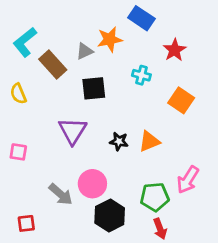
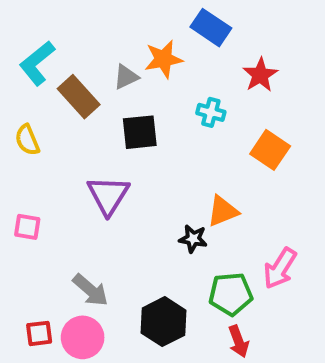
black star: (119, 141) -> (193, 239), moved
pink circle: (92, 184) -> (83, 337), moved

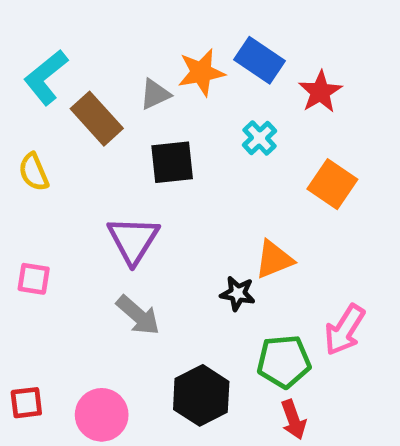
blue rectangle: (211, 28) -> (260, 60), moved
cyan cross: (211, 112) -> (260, 138), turned 32
gray arrow: (90, 290) -> (138, 315), moved
red square: (39, 333) -> (26, 403), moved

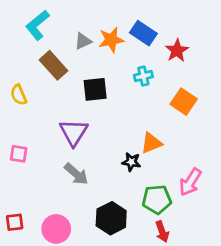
cyan L-shape: (46, 77) -> (37, 25), moved
gray triangle: (155, 94) -> (83, 41), moved
cyan cross: (260, 138) -> (143, 76), turned 30

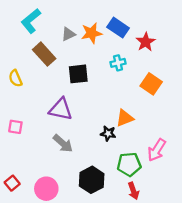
purple triangle: (74, 132) -> (61, 109), turned -50
red square: (15, 222) -> (12, 183), turned -32

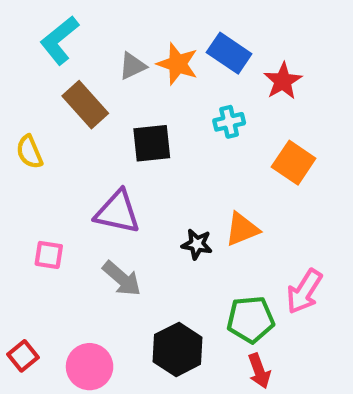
orange star: (92, 33) -> (178, 64), turned 30
pink square: (15, 127) -> (49, 255), moved
black star: (108, 133) -> (197, 244), moved

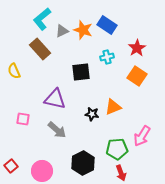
cyan L-shape: (59, 40) -> (42, 19), moved
red star: (283, 81) -> (137, 48), moved
black square: (152, 143) -> (81, 72), moved

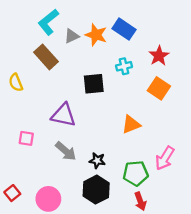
black star: (92, 114) -> (97, 161), moved

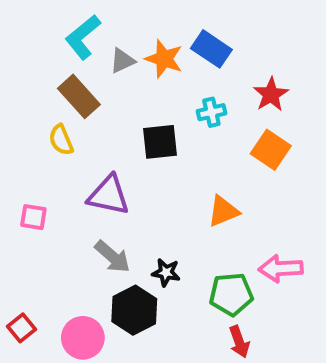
yellow semicircle: (16, 83) -> (61, 140), moved
pink square: (26, 138) -> (33, 217), moved
pink arrow: (165, 158) -> (281, 269), turned 55
black hexagon: (96, 190) -> (134, 310), moved

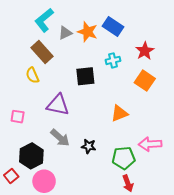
black hexagon: (134, 310) -> (31, 156), moved

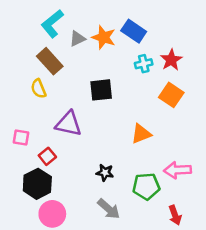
cyan cross: (113, 60) -> (144, 64), moved
gray arrow: (60, 138) -> (109, 209), moved
red square: (11, 176) -> (47, 156), moved
red arrow: (128, 183) -> (175, 215), moved

